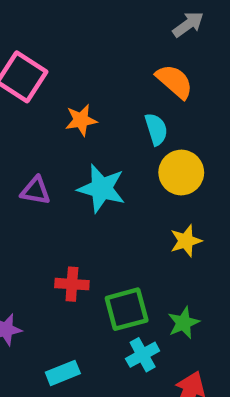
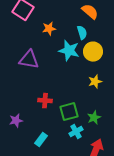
cyan star: (102, 188) -> (69, 51), moved
purple triangle: (35, 191) -> (29, 60), size x1.5
cyan rectangle: (63, 373) -> (41, 140), turned -32

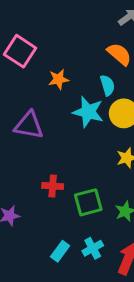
cyan cross: (76, 132) -> (93, 248), moved
cyan rectangle: (41, 140) -> (60, 251), moved

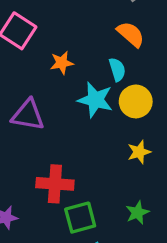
red cross: (53, 186) -> (55, 184), size x1.5
green square: (88, 202) -> (80, 218), moved

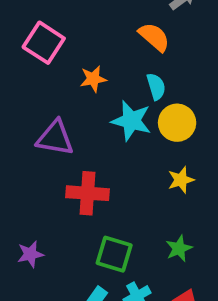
orange semicircle: (131, 34) -> (154, 37), moved
red cross: (55, 184) -> (87, 193), moved
green square: (80, 218) -> (114, 254), turned 32

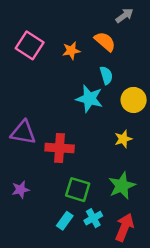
orange star: (93, 79) -> (71, 51), moved
yellow circle: (177, 123) -> (134, 100), moved
purple triangle: (55, 138) -> (23, 132), moved
green star: (179, 248) -> (122, 186), size x1.5

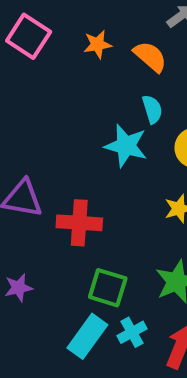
pink square: (30, 45) -> (29, 36), moved
orange star: (71, 51) -> (98, 44), moved
cyan rectangle: (65, 221) -> (87, 336), size x1.5

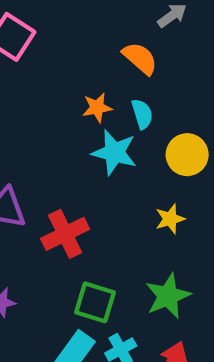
orange star: (98, 44) -> (97, 108), moved
red cross: (79, 223) -> (65, 234), turned -30

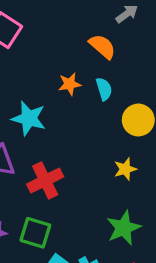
cyan star: (114, 152) -> (29, 118), moved
green square: (95, 302) -> (35, 233), moved

